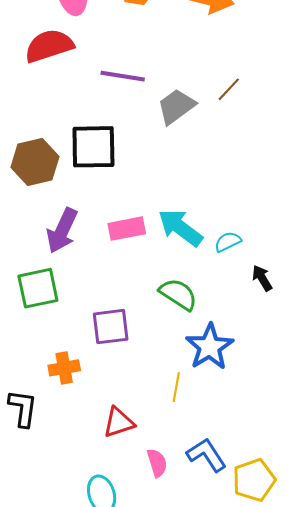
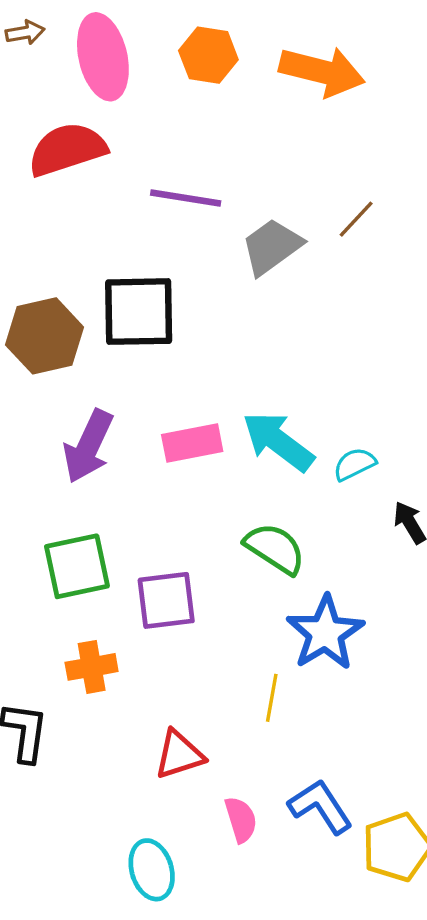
green square: (38, 288) -> (77, 566), moved

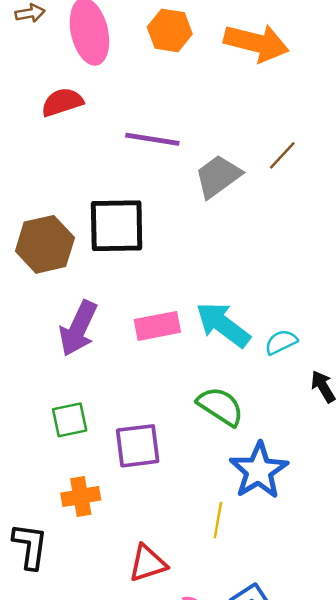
red semicircle: (67, 149) -> (62, 102), size x0.7
green square: (77, 566) -> (70, 420), size x0.7

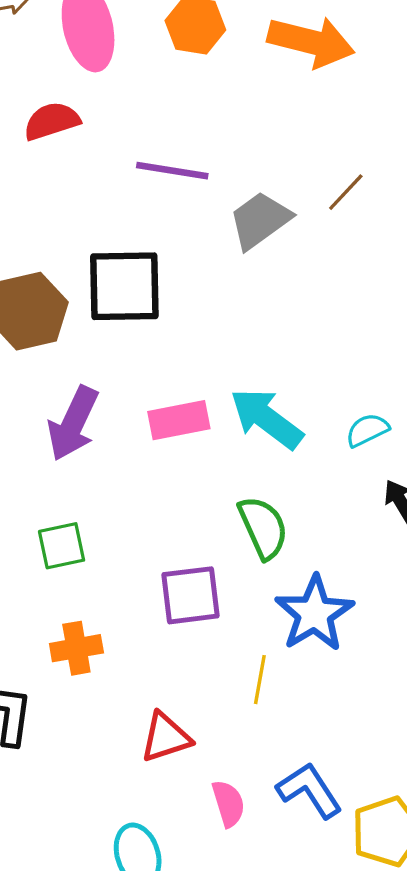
cyan semicircle: (281, 342) -> (367, 430), moved
green semicircle: (220, 406) -> (263, 528), turned 33
purple square: (138, 446) -> (190, 595), moved

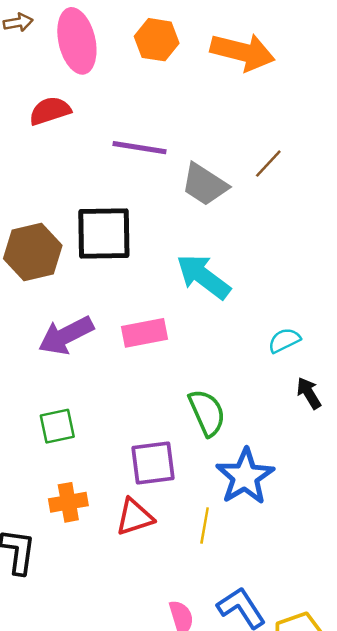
gray trapezoid: (260, 220) -> (205, 184), turned -111
cyan arrow: (266, 419) -> (203, 276), moved
purple arrow: (73, 423) -> (66, 335), turned 38
red triangle: (166, 737) -> (135, 517), moved

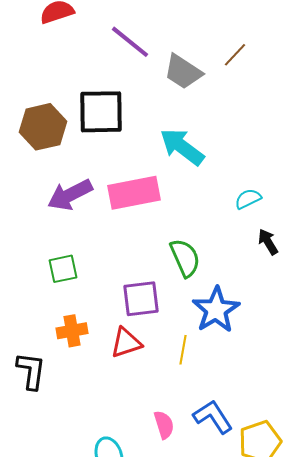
purple line: (139, 148) -> (130, 42), turned 30
pink rectangle: (144, 333) -> (134, 193), size x1.4

